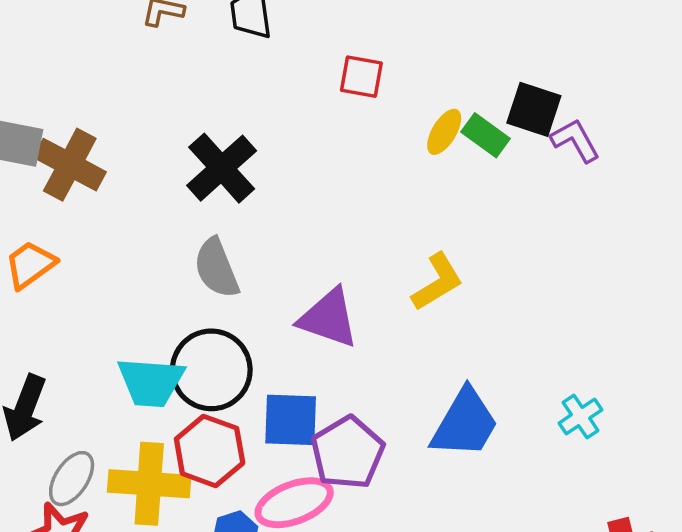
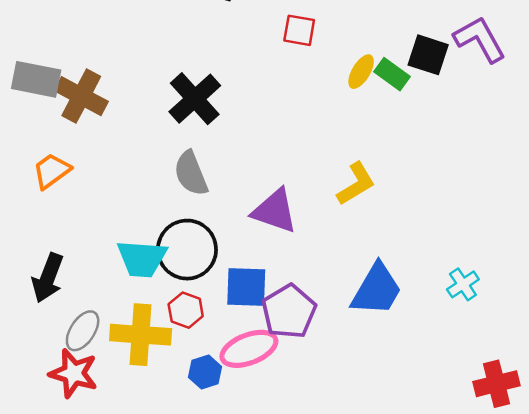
purple L-shape: (575, 140) -> (480, 39), moved, size x1.4
red hexagon: (210, 451) -> (186, 310), size x0.7

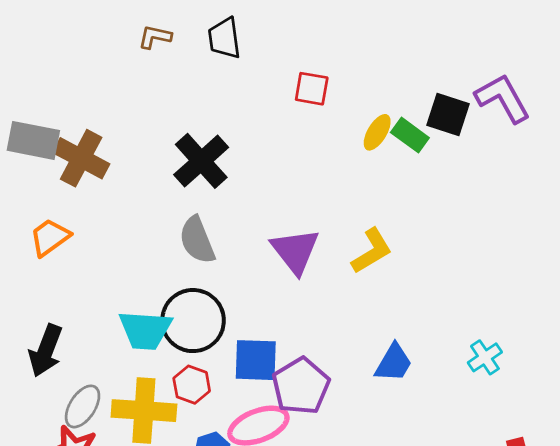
purple triangle: (275, 211) -> (295, 251), moved, turned 33
blue trapezoid: (377, 290) -> (394, 363), size x0.7

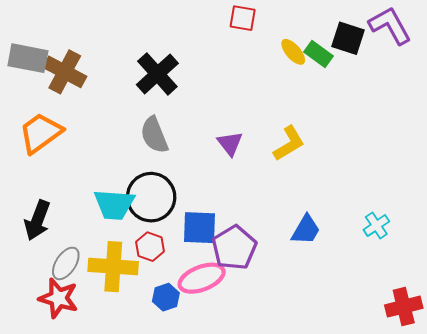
yellow ellipse: (377, 132) -> (293, 52), turned -72
orange trapezoid: (50, 237) -> (41, 133), size x1.4
purple triangle: (295, 251) -> (230, 143), size x0.7

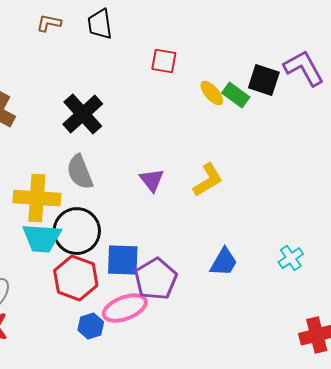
red hexagon: (150, 247) -> (76, 278), size x1.6
yellow cross: (113, 267) -> (37, 198), moved

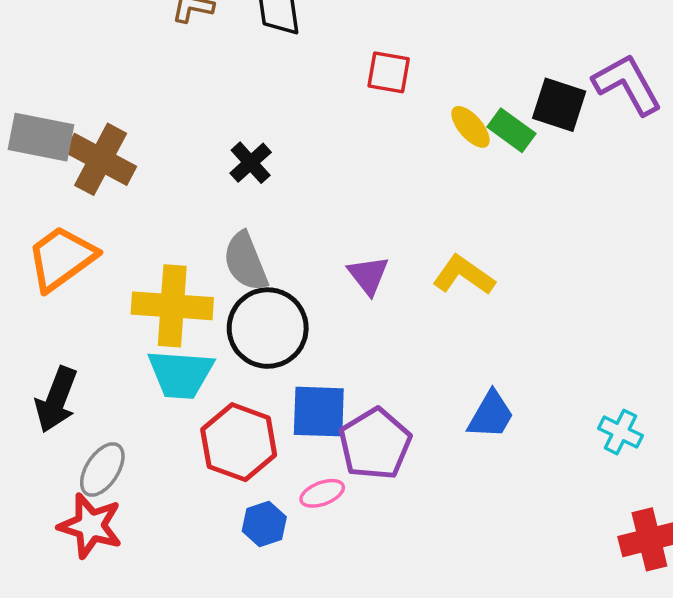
black cross: (83, 114) -> (251, 163), size x0.6
yellow L-shape: (208, 180) -> (464, 275), turned -114
black circle: (77, 231) -> (268, 328), moved
cyan cross: (291, 258) -> (620, 432), moved, turned -30
pink ellipse: (125, 308) -> (322, 493), size x0.6

